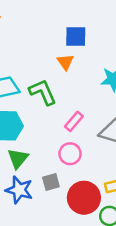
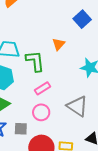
blue square: (76, 36) -> (82, 19), moved, turned 30
pink rectangle: (74, 121) -> (42, 88), moved

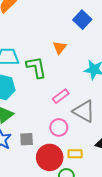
pink rectangle: (42, 88) -> (61, 96), moved
pink circle: (41, 112) -> (59, 127), moved

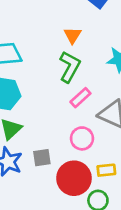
green L-shape: (36, 67) -> (70, 67), moved, turned 45

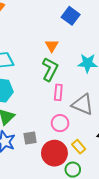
pink rectangle: (80, 98) -> (58, 92), turned -42
yellow rectangle: (106, 170) -> (79, 147), turned 56

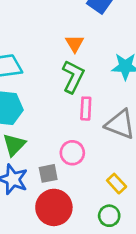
pink circle: (60, 123) -> (72, 153), moved
red circle: (54, 153) -> (54, 207), moved

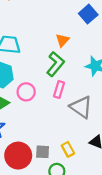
pink circle: (72, 153) -> (26, 92), moved
gray square: (48, 173) -> (43, 152), moved

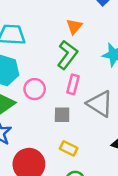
yellow rectangle: (68, 149) -> (69, 148), moved, turned -32
gray square: (43, 152) -> (62, 115), moved

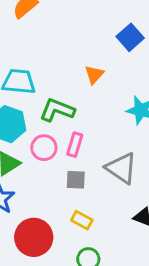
green L-shape: (67, 55) -> (57, 110), moved, turned -108
pink rectangle: (73, 84) -> (75, 145), moved

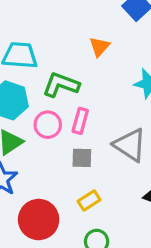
yellow rectangle: (82, 220) -> (89, 200), turned -60

